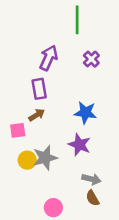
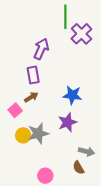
purple cross: (91, 59) -> (81, 34), moved, size x1.5
pink square: (18, 130) -> (15, 110), turned -32
purple star: (79, 145) -> (67, 122), turned 30
gray arrow: (91, 179) -> (87, 152), moved

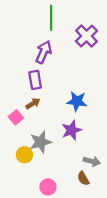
green line: (65, 17) -> (51, 18), moved
yellow circle: (23, 135) -> (24, 155), moved

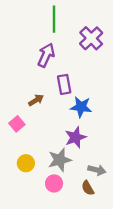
purple rectangle: (35, 80) -> (64, 84), moved
brown arrow: (33, 103) -> (36, 100), moved
gray star: (40, 142) -> (60, 160), moved
pink circle: (48, 187) -> (54, 183), moved

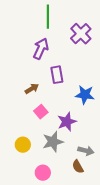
blue star: (81, 107) -> (85, 95), moved
pink square: (17, 124) -> (41, 112), moved
pink circle: (54, 183) -> (43, 173), moved

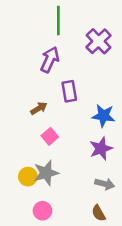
purple star: (67, 122) -> (101, 149), moved
gray star: (53, 142) -> (46, 173), moved
brown semicircle: (78, 167) -> (99, 213), moved
pink circle: (43, 173) -> (42, 211), moved

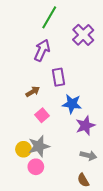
green line: (58, 21) -> (49, 17), turned 30
blue star: (103, 116) -> (72, 104), moved
pink circle: (42, 211) -> (36, 167), moved

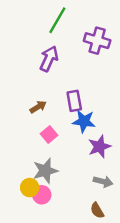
purple cross: (83, 35) -> (97, 41), turned -30
purple rectangle: (59, 77) -> (74, 101), moved
yellow circle: (23, 149) -> (30, 188), moved

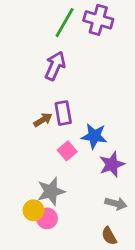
purple cross: (97, 41) -> (98, 20), moved
purple rectangle: (74, 101) -> (63, 113), moved
pink square: (49, 135) -> (67, 151), moved

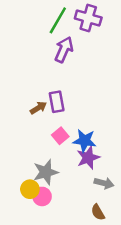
purple arrow: (55, 66) -> (64, 50), moved
blue star: (94, 136) -> (85, 141), moved
purple star: (112, 164) -> (88, 158), moved

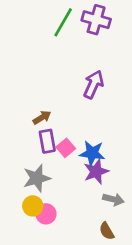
purple arrow: (64, 50) -> (93, 84), moved
purple rectangle: (57, 102) -> (47, 141), moved
gray star: (46, 172) -> (37, 178), moved

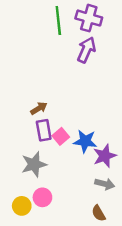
green line: (63, 22) -> (58, 20), turned -36
purple arrow: (93, 84) -> (86, 50), moved
purple star: (96, 172) -> (105, 156), moved
yellow circle: (33, 206) -> (22, 206), moved

